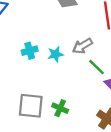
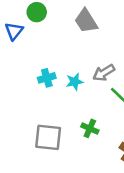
green cross: (60, 108) -> (90, 128), moved

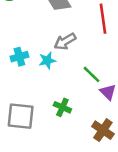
gray arrow: (104, 73) -> (65, 41), moved

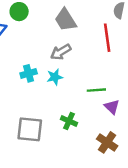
gray arrow: (65, 41) -> (61, 52), moved
green line: (92, 74) -> (96, 90), turned -48

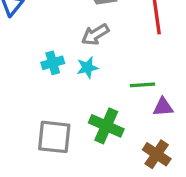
purple triangle: (112, 107) -> (163, 107), turned -49
green cross: (69, 121) -> (106, 126), size x1.5

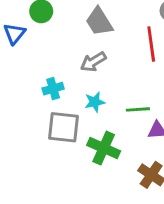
cyan star: (87, 68) -> (95, 102), moved
gray square: (54, 137) -> (64, 127), moved

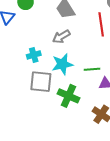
cyan star: (95, 102) -> (62, 64), size x1.5

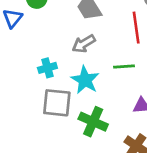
cyan star: (62, 64) -> (85, 80), turned -30
green line: (92, 69) -> (124, 67), moved

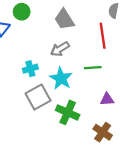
gray square: (57, 103) -> (38, 97), turned -35

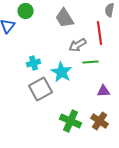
gray arrow: (60, 49) -> (78, 45), moved
green cross: (68, 112) -> (71, 121), moved

